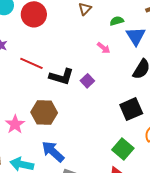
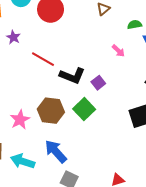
green square: (123, 149) -> (84, 109), moved

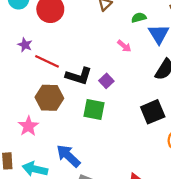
purple star: (13, 37) -> (25, 45), moved
green square: (84, 109) -> (94, 109), turned -30
brown hexagon: (51, 111) -> (49, 98), moved

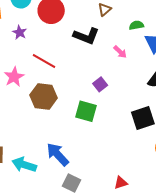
purple star: (25, 45) -> (20, 32), moved
black L-shape: (79, 76) -> (86, 36), moved
pink star: (28, 126) -> (14, 77), moved

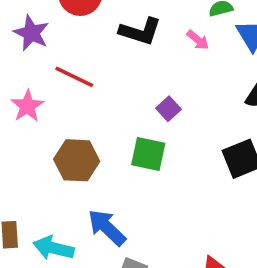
purple star: (20, 32) -> (31, 33), size x1.5
pink arrow: (120, 52) -> (198, 40), moved
brown hexagon: (44, 97) -> (77, 160), moved

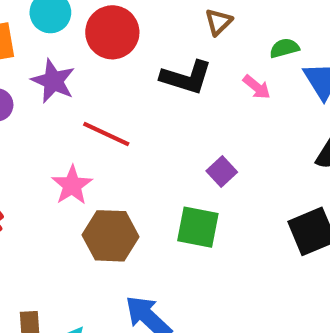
pink star: (27, 106) -> (72, 185), moved

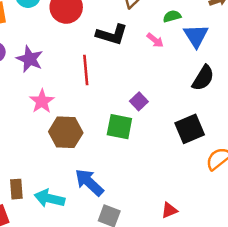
purple star: (53, 81) -> (30, 59), moved
red line: (106, 134) -> (86, 70), moved, turned 60
purple square: (222, 172) -> (139, 101), moved

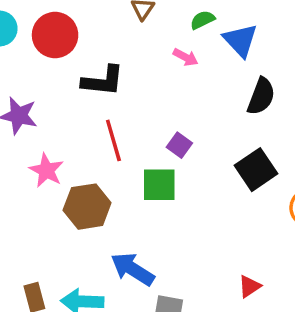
black L-shape: (112, 35) -> (103, 81), moved
red line: (86, 70) -> (113, 140), moved

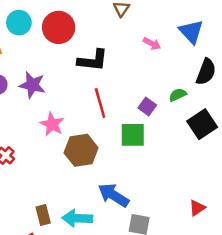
green semicircle: (202, 20) -> (178, 95), moved

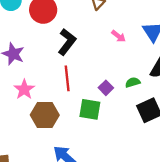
black L-shape: (93, 60) -> (67, 42), turned -68

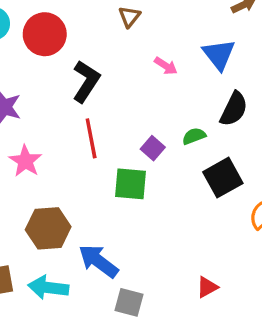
brown hexagon: (45, 115) -> (48, 228), moved

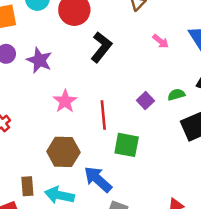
red line: (91, 138) -> (103, 115), moved
pink star: (25, 161) -> (65, 101), moved
green square: (131, 184) -> (127, 145), moved

